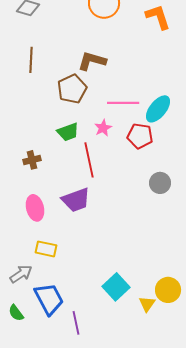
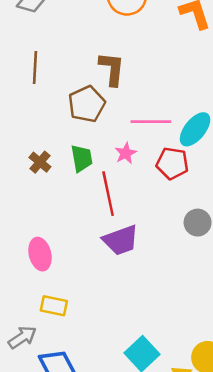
brown L-shape: (92, 61) -> (112, 69), turned 80
green trapezoid: (68, 132) -> (82, 158), turned -80
brown cross: (32, 160) -> (40, 162), moved, turned -36
purple trapezoid: (76, 200) -> (121, 240), moved

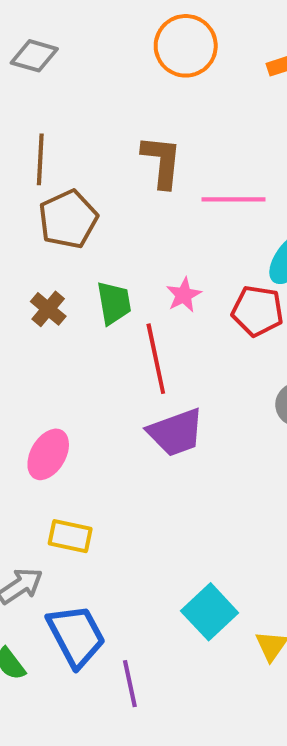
brown pentagon: (87, 104) -> (68, 219), moved
pink line: (151, 122) -> (234, 199), moved
pink ellipse: (40, 254) -> (48, 454), turned 44

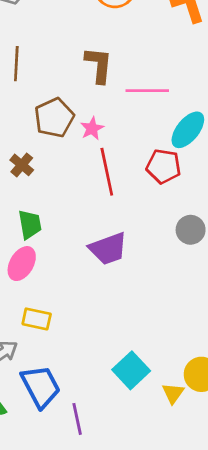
brown pentagon: (68, 219) -> (54, 118), moved
pink star: (184, 295) -> (92, 128), moved
green trapezoid: (114, 303) -> (30, 224), moved
red line: (156, 359) -> (107, 172), moved

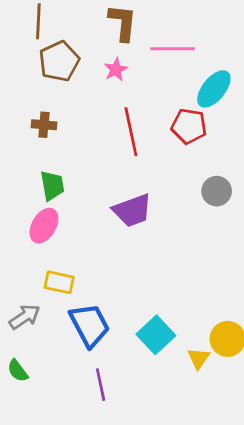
brown pentagon: (54, 118) -> (59, 61), moved
pink star: (92, 128) -> (116, 70), moved
brown cross: (22, 165) -> (44, 125), turned -35
blue trapezoid: (41, 386) -> (90, 325), moved

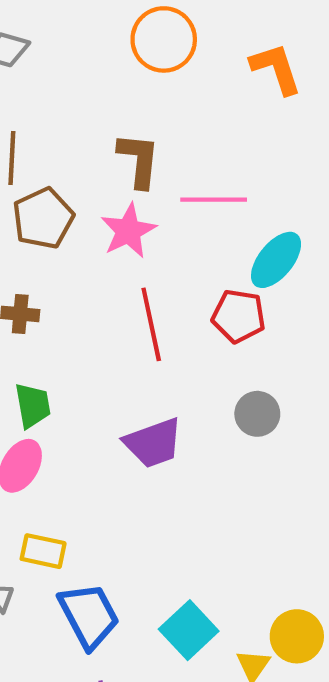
pink star: (116, 70) -> (128, 231), size x1.5
gray circle: (217, 191) -> (257, 414), moved

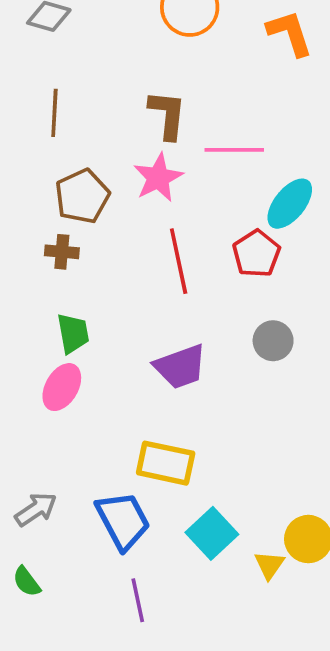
brown pentagon: (43, 218) -> (82, 196), moved
red pentagon: (239, 316) -> (256, 254), turned 30
yellow rectangle: (43, 551) -> (166, 463), moved, size x1.4

